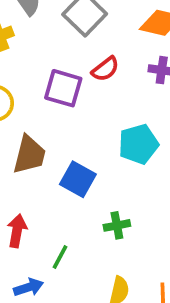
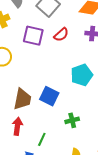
purple square: (63, 88) -> (33, 36), moved
brown trapezoid: (29, 155) -> (22, 99), moved

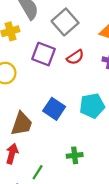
blue square: (49, 96) -> (54, 109), moved

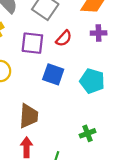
cyan pentagon: (92, 106) -> (92, 81), turned -30
blue square: (54, 109) -> (53, 74), moved

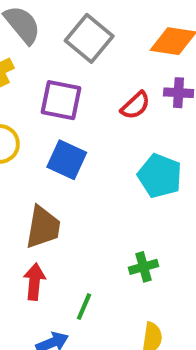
red semicircle: (64, 38) -> (135, 105), moved
blue square: (53, 74) -> (67, 160), moved

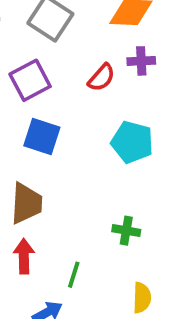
purple square: (61, 100) -> (30, 80), turned -33
green cross: (143, 267) -> (126, 231), turned 32

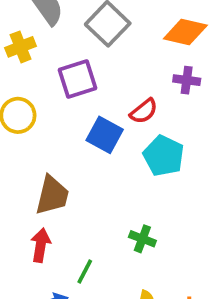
red semicircle: (101, 78) -> (144, 111), moved
blue square: (42, 137) -> (105, 135), moved

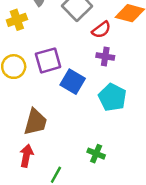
purple square: (78, 79) -> (48, 60), moved
purple cross: (187, 80) -> (105, 56), moved
red semicircle: (144, 111) -> (101, 30), moved

